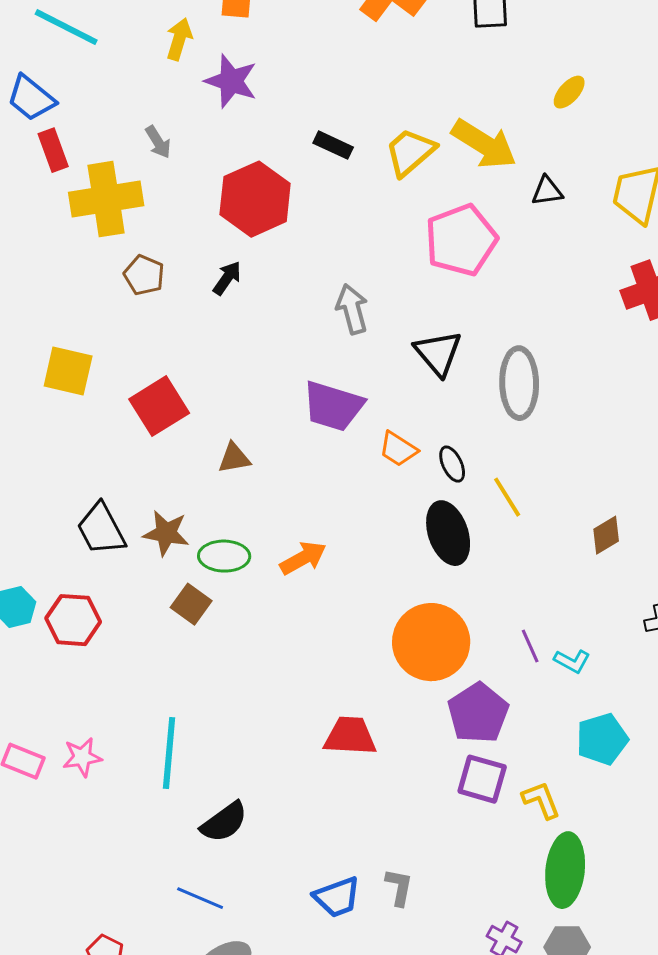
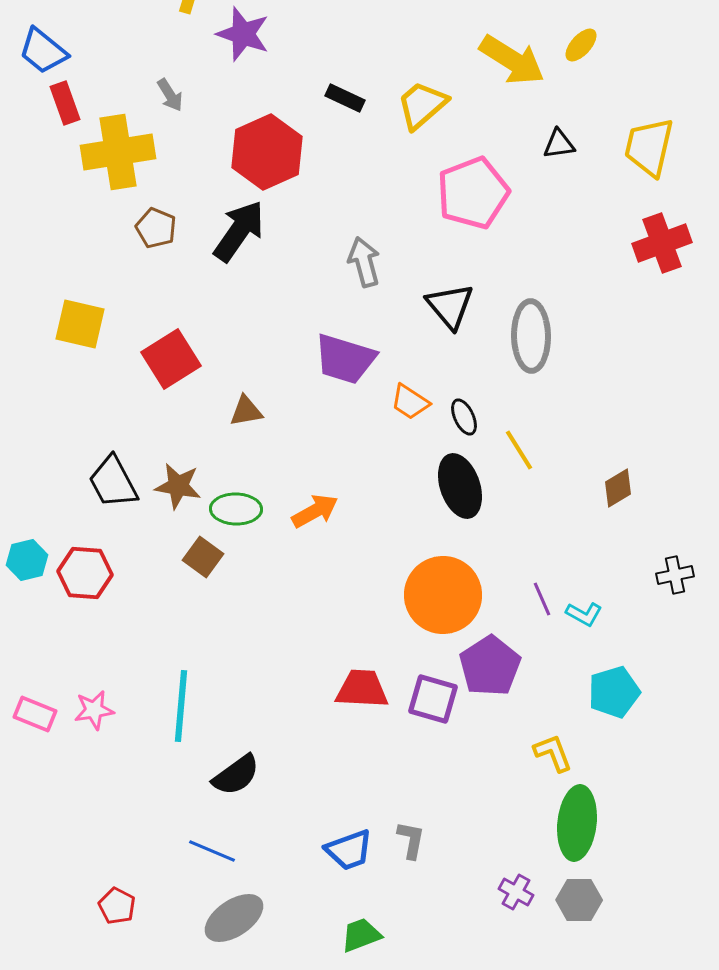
yellow arrow: (484, 144) -> (512, 60), moved
black arrow: (227, 278) -> (239, 231), size x1.8
purple square: (482, 779) -> (433, 699), moved

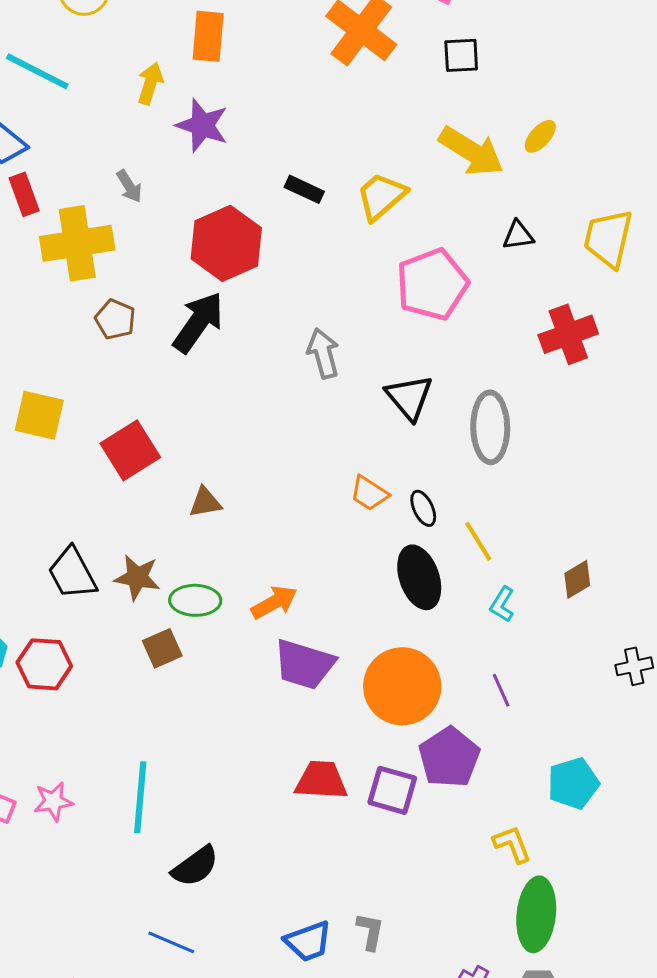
red cross: (662, 243) -> (568, 334), moved
purple trapezoid: (345, 359) -> (304, 664), moved
brown square: (203, 557) -> (162, 648), turned 30
cyan L-shape: (584, 614) -> (502, 604), moved, turned 93

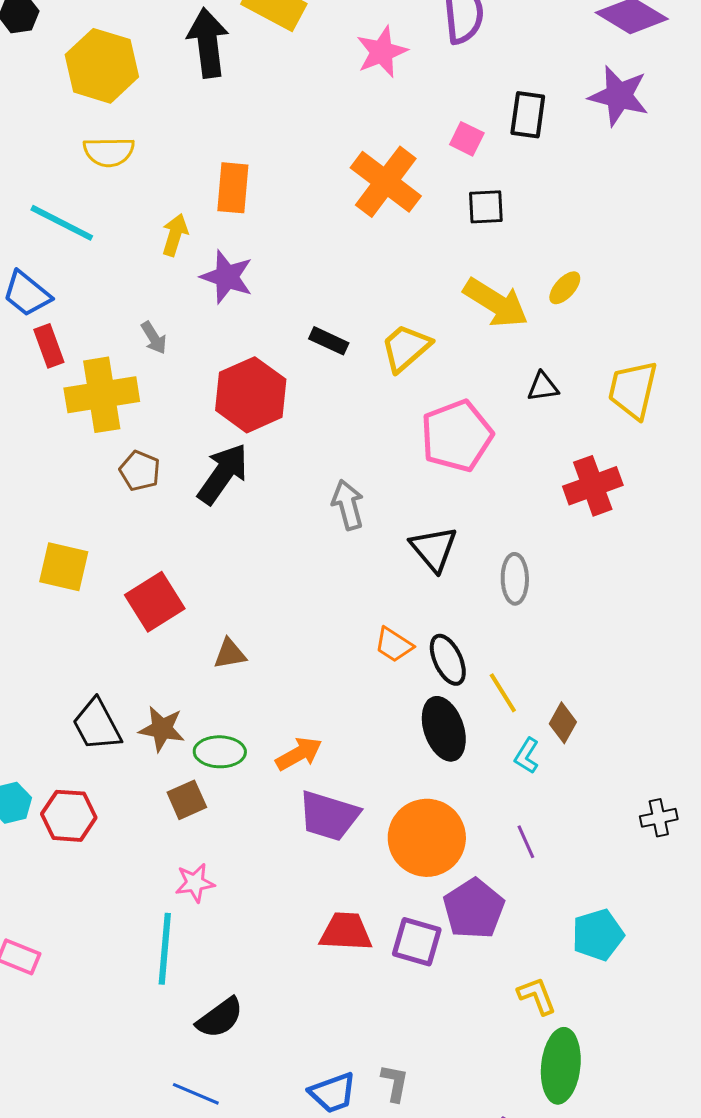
gray ellipse: (490, 427) -> (515, 579), size x0.7
black ellipse: (423, 508) -> (448, 660), size x1.4
brown diamond: (577, 579) -> (563, 723), moved, turned -30
pink star: (53, 801) -> (195, 883), moved

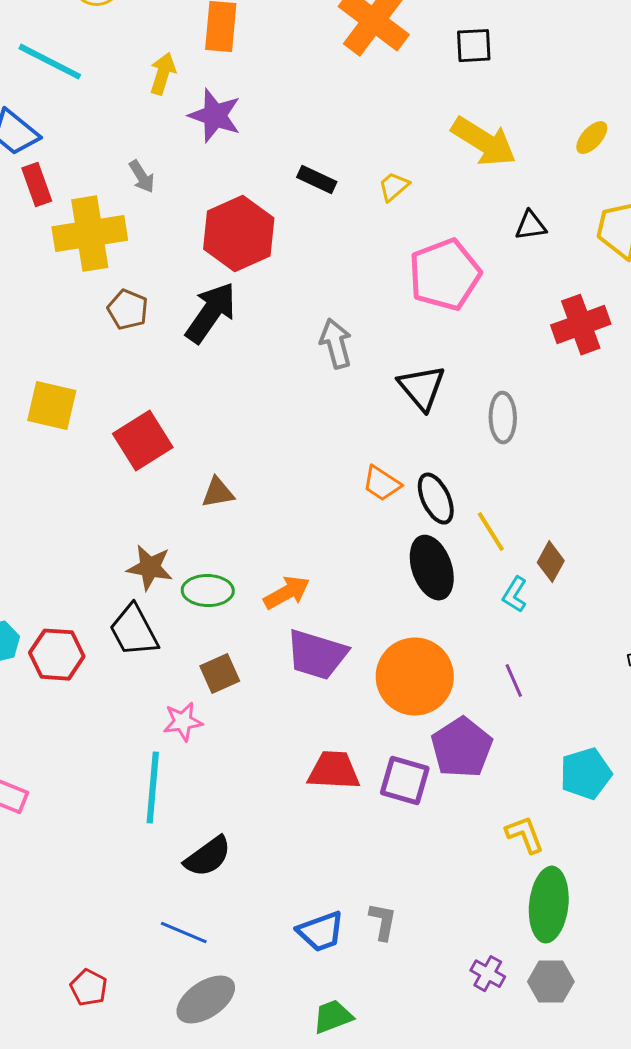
yellow ellipse: (565, 288) -> (592, 138), moved
yellow trapezoid: (406, 348) -> (394, 187), size x0.6
black trapezoid: (97, 725) -> (134, 631), moved
brown square: (187, 800) -> (220, 674), moved

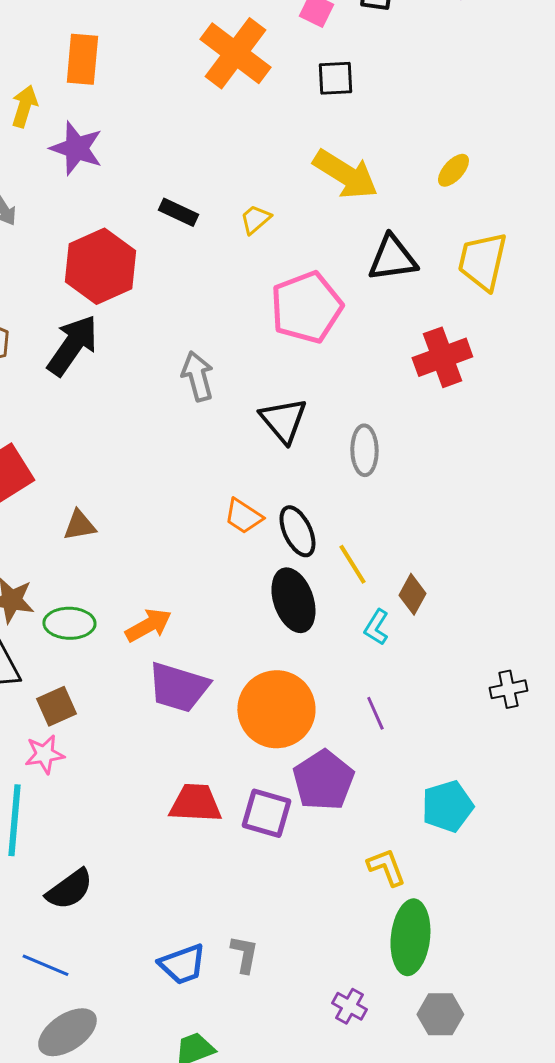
black triangle: (531, 226) -> (392, 258), size x1.6
brown square: (220, 674) -> (56, 706), moved
gray hexagon: (551, 982) -> (440, 1014), moved

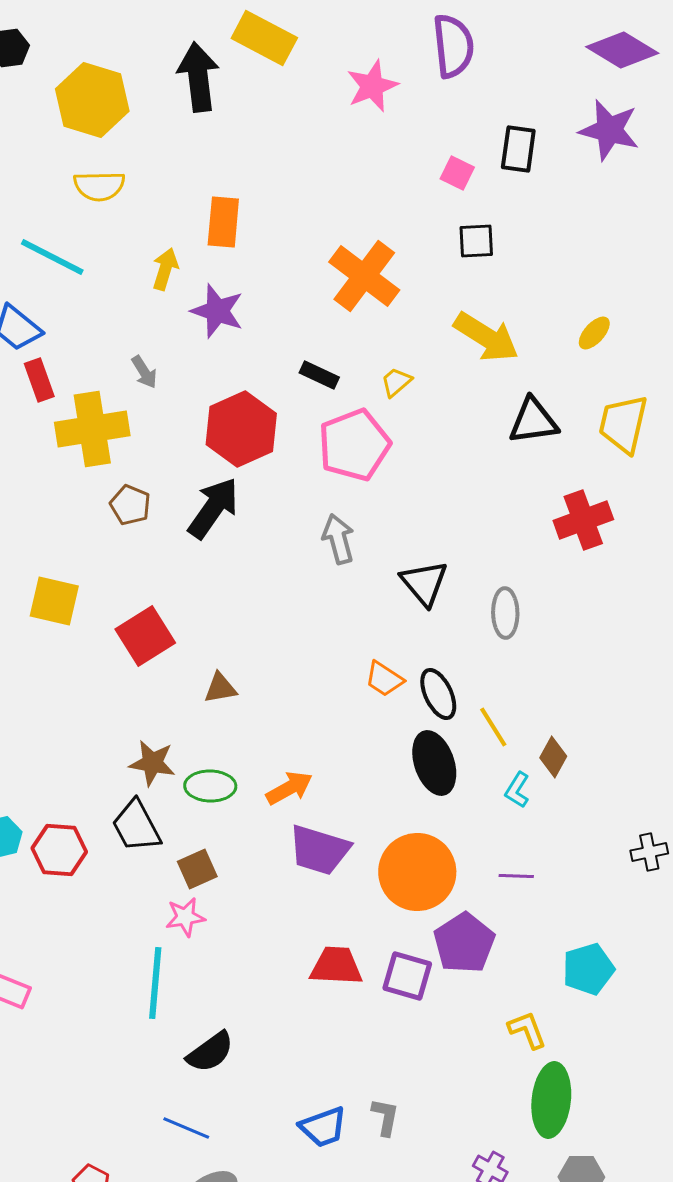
orange cross: (235, 53) -> (364, 276), moved
pink pentagon: (306, 307) -> (354, 445), moved
purple line: (375, 713) -> (516, 876), turned -64

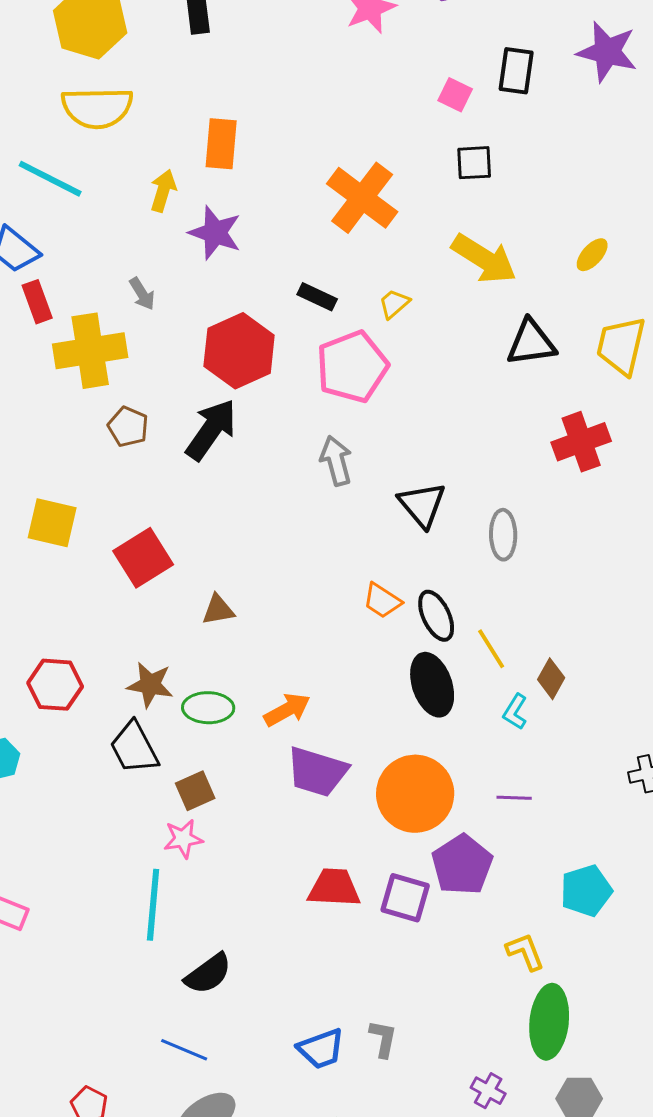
yellow semicircle: (99, 186) -> (97, 108), size x1.4
red hexagon: (59, 850) -> (55, 685), moved

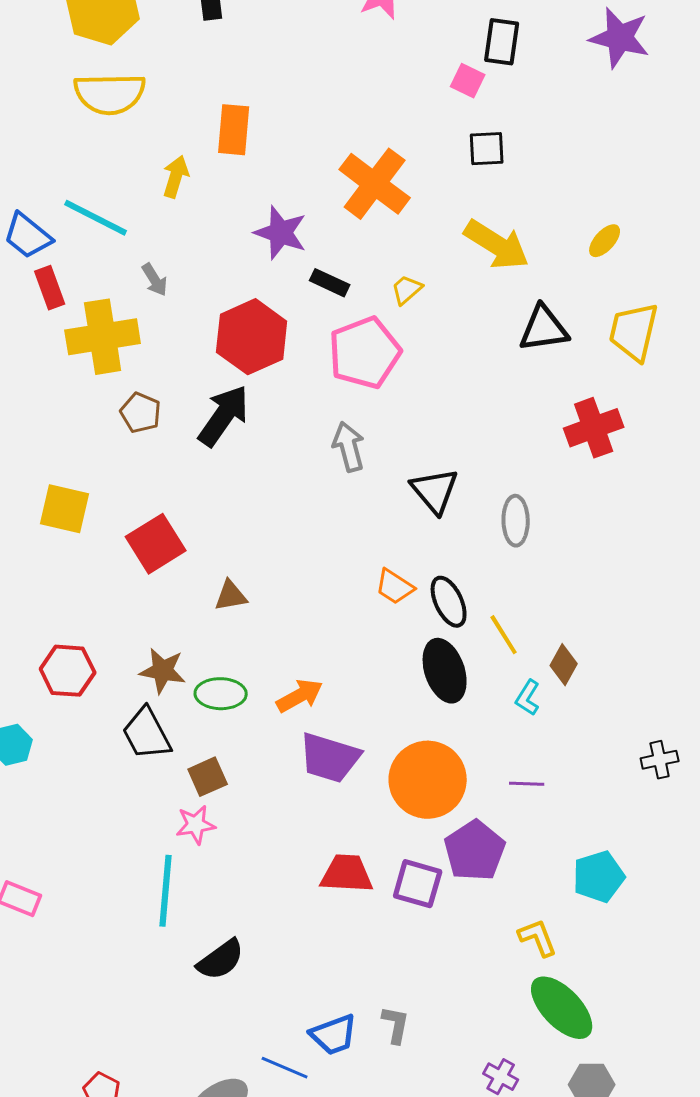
black rectangle: (516, 71) -> (502, 42), moved
cyan line: (50, 179) -> (96, 218), moved
purple star: (215, 233) -> (281, 233), moved
green ellipse: (549, 1022) -> (562, 1008), turned -50
blue line: (184, 1050) -> (285, 1068), moved

